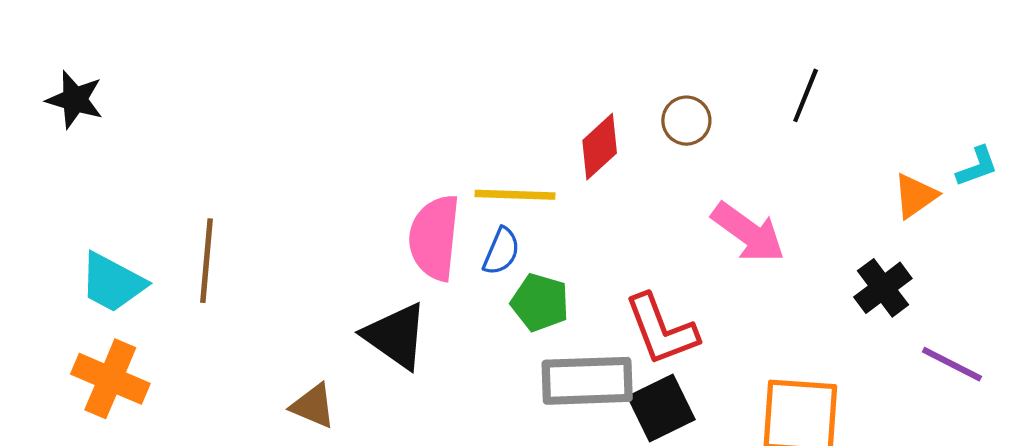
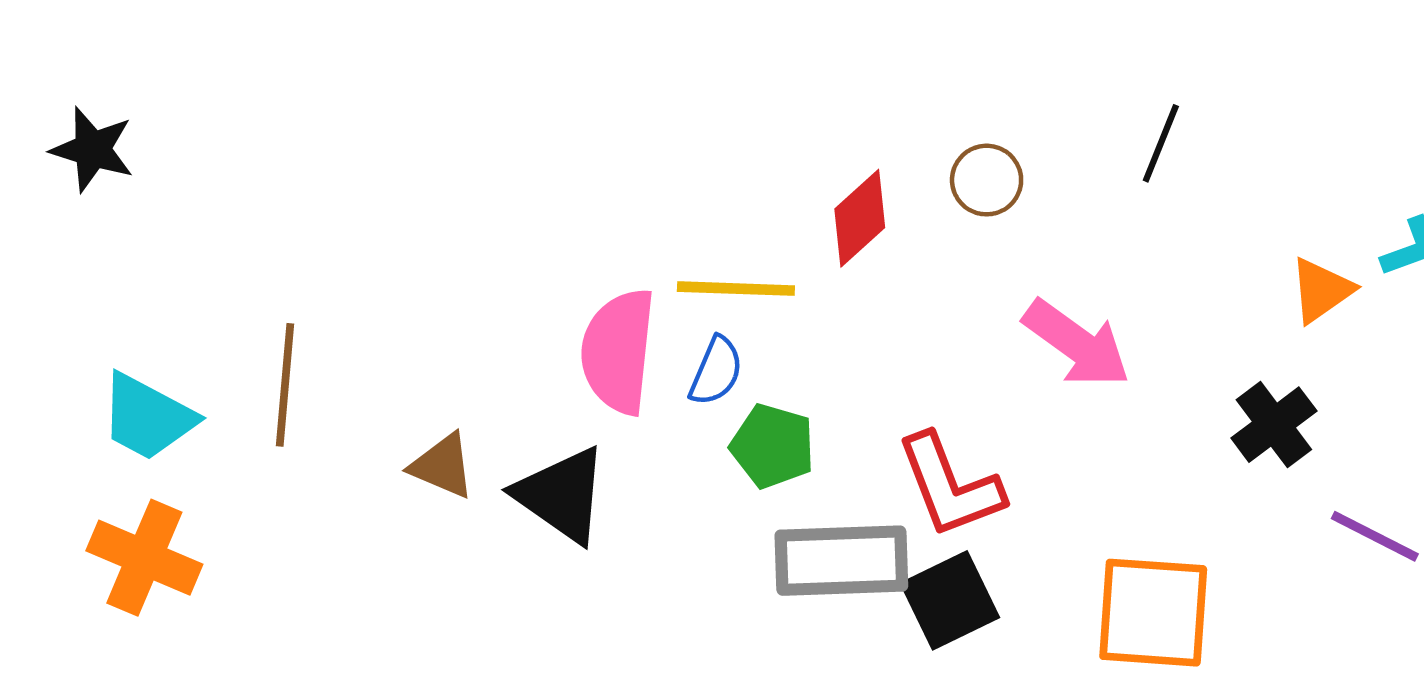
brown triangle: (313, 406) -> (442, 466), moved

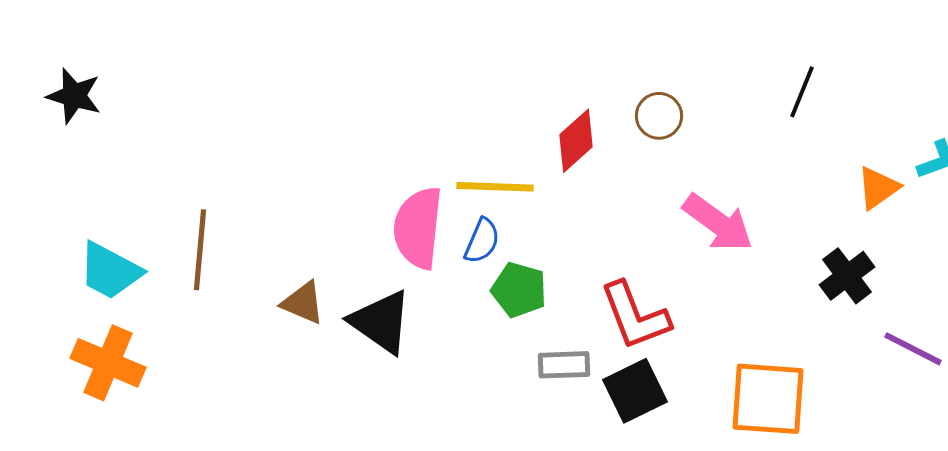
black line: (1161, 143) -> (802, 92), moved
gray rectangle: (841, 561) -> (564, 365), size x0.6

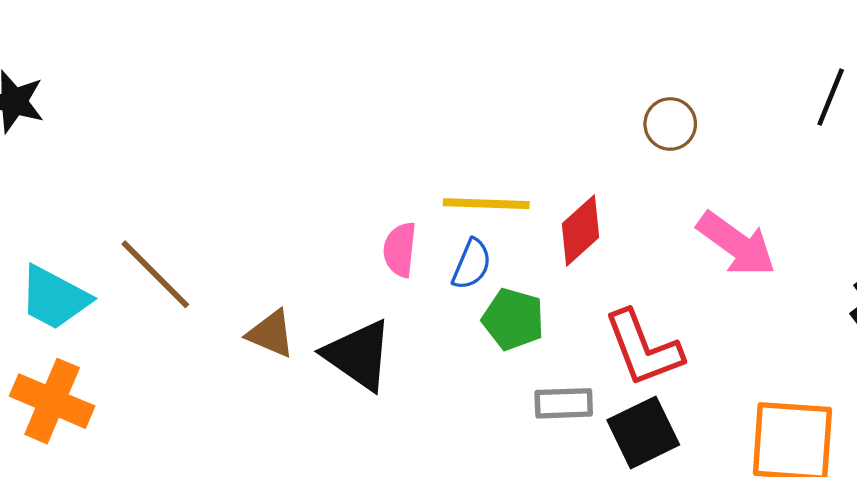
red diamond: (576, 141) -> (580, 231), moved
pink semicircle: (418, 228) -> (400, 250), size x0.6
brown line: (200, 250) -> (155, 274), turned -50

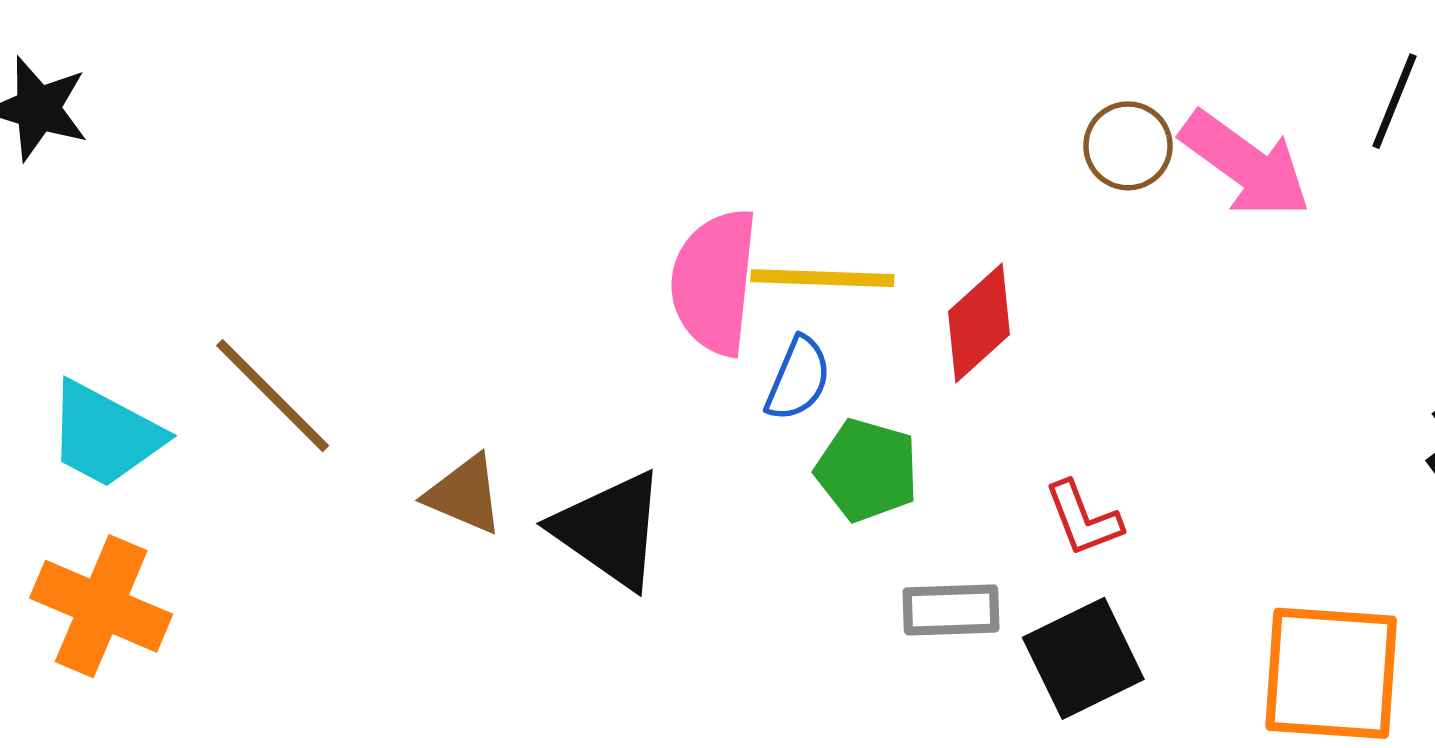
pink arrow: (736, 244) -> (1245, 165), moved
pink semicircle: (400, 250) -> (714, 282), moved, size x1.6
red L-shape: (643, 348) -> (1083, 519), size x0.6

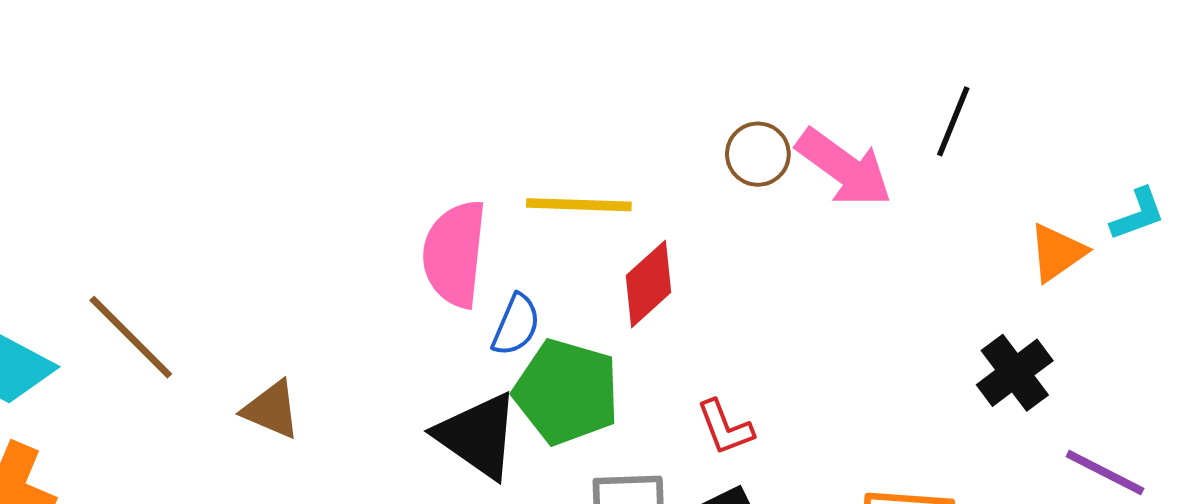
yellow line: (822, 278) -> (579, 205), moved
green pentagon: (867, 470) -> (567, 392), size x1.4
black triangle: (610, 530) -> (478, 436), moved

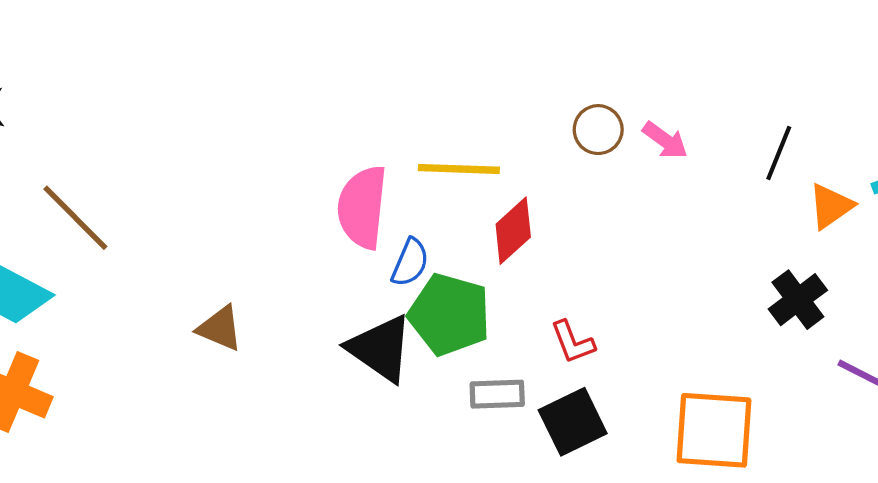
black line: (953, 121) -> (779, 153), moved
pink arrow: (844, 168) -> (665, 140), size x0.6
brown line: (131, 337) -> (75, 218), moved

